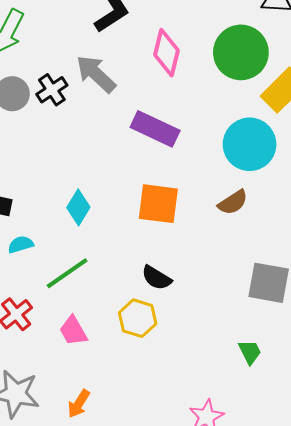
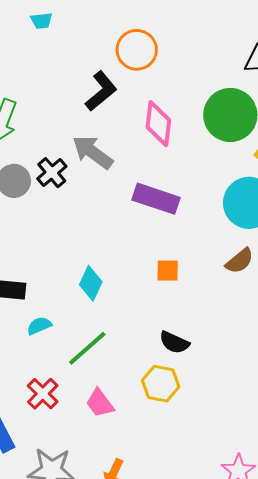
orange square: (158, 204) -> (168, 271), size x0.6

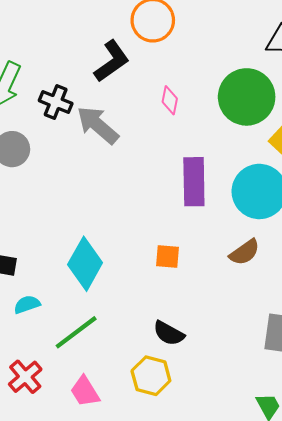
pink diamond: (158, 124) -> (170, 100), size x0.6
black cross: (52, 173) -> (56, 102), moved, turned -32
purple rectangle: (156, 199) -> (194, 182), moved, turned 66
cyan diamond: (91, 283) -> (85, 264), size x1.4

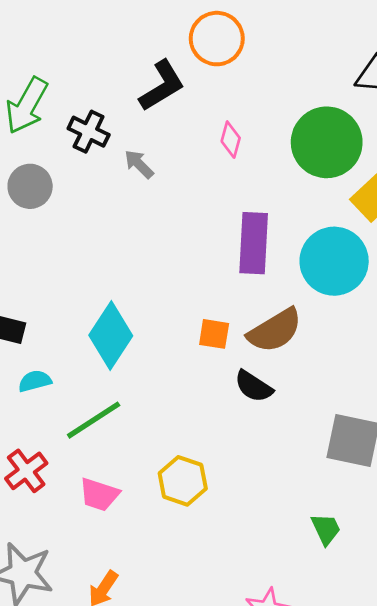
gray arrow: (98, 125) -> (139, 164), size x0.6
brown semicircle: (245, 252) -> (275, 330), moved, size x1.4
black semicircle: (169, 333) -> (254, 386), moved
pink trapezoid: (85, 391) -> (99, 495), turned -44

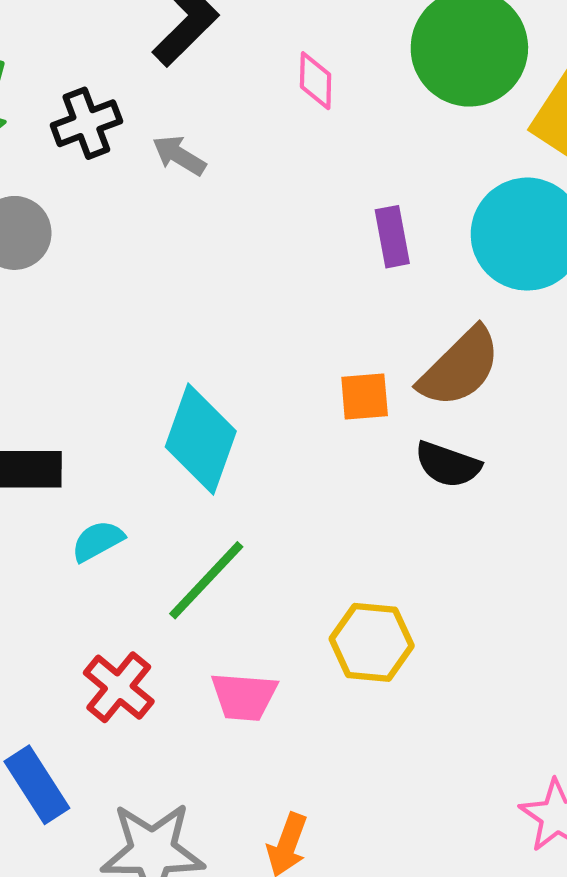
black cross: (89, 132) -> (86, 123), turned -33
purple rectangle: (254, 243) -> (392, 237), size x0.6

